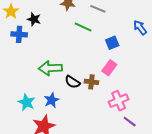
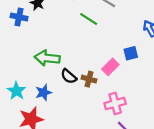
blue square: (112, 43) -> (131, 53), moved

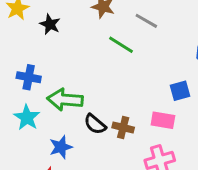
blue cross: (19, 17) -> (29, 77), moved
pink rectangle: (110, 67) -> (163, 120), moved, turned 56
cyan star: (16, 91) -> (27, 118), moved

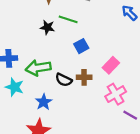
black star: (50, 24) -> (47, 27), moved
blue square: (180, 91) -> (81, 46), moved
pink rectangle: (163, 120) -> (111, 65), turned -42

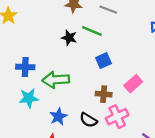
black semicircle: (64, 80) -> (88, 120), moved
cyan star: (14, 87) -> (29, 98), turned -30
pink cross: (116, 94) -> (117, 117), moved

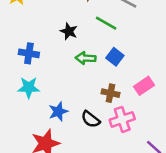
black star: (69, 38) -> (69, 31), moved
blue square: (103, 61) -> (115, 57), turned -35
green arrow: (56, 80) -> (86, 58), moved, size x0.7

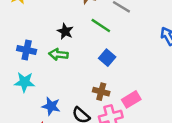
green arrow: (86, 58) -> (58, 54), moved
pink rectangle: (144, 86) -> (131, 99), moved
blue star: (58, 112) -> (51, 106), turned 30

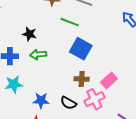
black star: (65, 31) -> (29, 34), moved
blue square: (107, 58) -> (81, 49), size x1.5

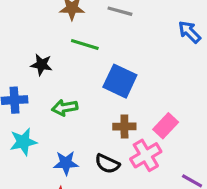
green line: (70, 22) -> (85, 45), moved
green arrow: (38, 54) -> (65, 108), moved

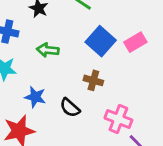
pink rectangle: (166, 126) -> (135, 42), moved
pink cross: (146, 155) -> (118, 119), moved, turned 36

